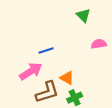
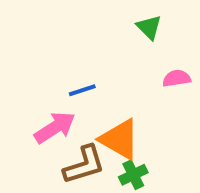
orange triangle: (67, 78) -> (120, 139), size x1.6

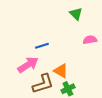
orange triangle: (120, 139) -> (61, 71), size x0.7

